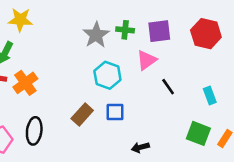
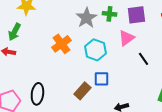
orange cross: (25, 83) -> (61, 44), moved
brown rectangle: (82, 114) -> (82, 91), moved

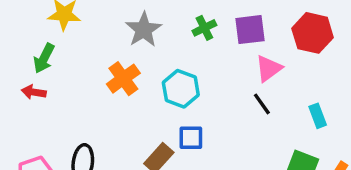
green cross: (109, 14) -> (204, 28), turned -32
gray star: (86, 18) -> (144, 30), moved
pink triangle: (126, 38) -> (269, 68), moved

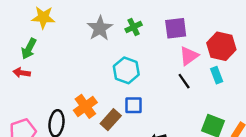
green cross: (204, 28) -> (134, 27), moved
red hexagon: (313, 33) -> (221, 46), moved
orange cross: (123, 79) -> (85, 106), moved
cyan rectangle: (318, 116) -> (217, 75), moved

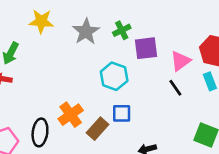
yellow star: (43, 17) -> (41, 21), moved
purple square: (176, 28) -> (146, 48), moved

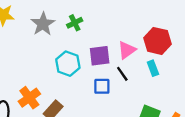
purple square: (146, 48) -> (100, 56), moved
blue square: (122, 113) -> (102, 86), moved

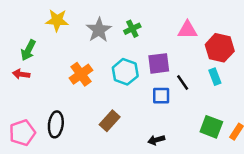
pink triangle: (127, 50) -> (187, 30), moved, turned 36
orange cross: (29, 98) -> (81, 74), moved

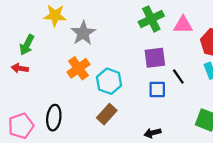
green cross: (132, 29) -> (151, 19), moved, size x1.5
gray star: (99, 30) -> (83, 33), moved
cyan hexagon: (125, 72) -> (109, 81), moved

